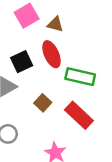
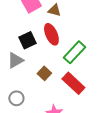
green rectangle: (80, 77) -> (74, 52), turned -60

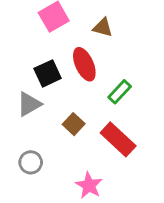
brown triangle: (54, 10) -> (103, 27), moved
green rectangle: (74, 52) -> (120, 92), size x0.7

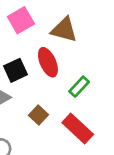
brown triangle: (103, 27) -> (64, 30), size x1.5

